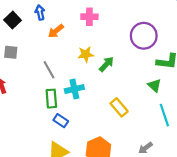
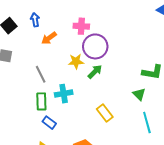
purple circle: (144, 36) -> (95, 46), moved

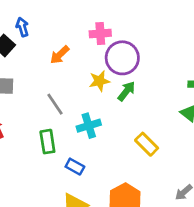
blue arrow: (35, 20) -> (22, 27), moved
green rectangle: (41, 101) -> (47, 142), moved

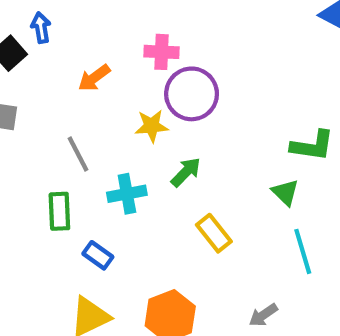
green arrow: (126, 91) -> (186, 172), moved

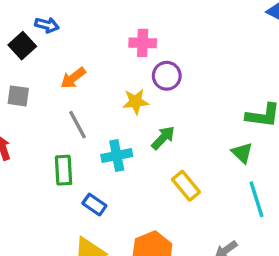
blue arrow: (41, 28) -> (47, 25), turned 115
orange arrow: (94, 78) -> (73, 78), moved
purple circle: (192, 94) -> (167, 76), size x0.7

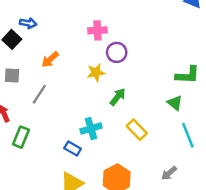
gray line: (78, 125) -> (39, 94), moved, turned 66
cyan cross: (117, 156) -> (91, 129), moved
green rectangle: (64, 170) -> (21, 137), moved, turned 30

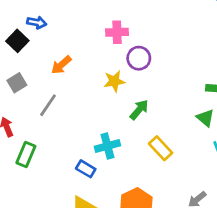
gray square: (12, 75) -> (17, 83), turned -35

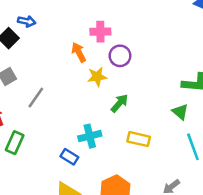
orange arrow: (61, 65) -> (79, 52), moved, turned 102
yellow rectangle: (161, 148) -> (139, 139), turned -35

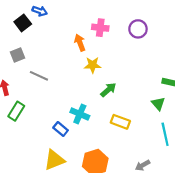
purple circle: (120, 56) -> (138, 29), moved
gray line: (36, 98) -> (39, 76), turned 72
cyan cross: (90, 136) -> (80, 114), turned 30

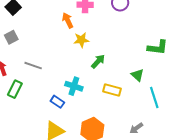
gray line: (39, 76) -> (33, 66), moved
green triangle: (158, 104) -> (138, 75), moved

